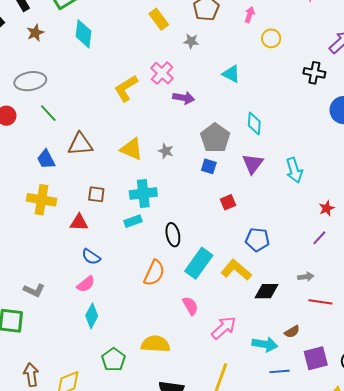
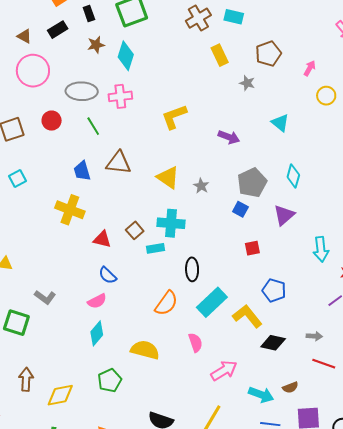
cyan diamond: (83, 34) -> (126, 56), moved
pink cross: (162, 73) -> (120, 96), moved, turned 30
cyan arrow: (294, 170) -> (321, 249), moved
brown square: (96, 194) -> (135, 230), moved, turned 30
yellow semicircle: (156, 344) -> (145, 350), moved

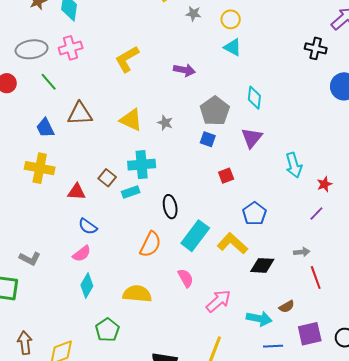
yellow circle: (326, 96) -> (231, 19), moved
blue pentagon: (274, 290) -> (254, 214), turned 30
red line: (324, 364) -> (316, 278), turned 60

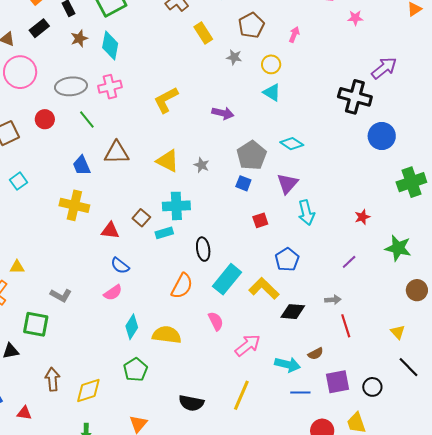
black cross: (316, 48) -> (355, 97), size x1.5
cyan diamond: (254, 98) -> (292, 144), turned -65
cyan arrow: (294, 165) -> (306, 213), moved
red star: (324, 184) -> (362, 217), moved
cyan diamond: (87, 286) -> (132, 327), moved

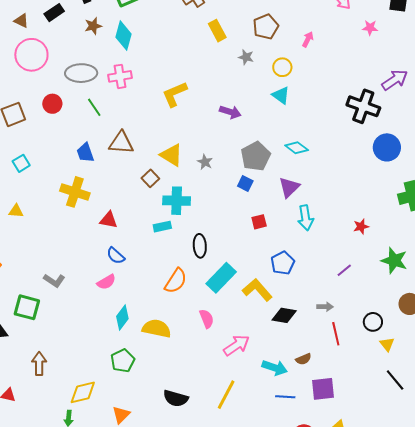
brown square: (141, 218) -> (150, 178), moved
yellow triangle: (17, 267) -> (16, 211), moved
black circle: (372, 387) -> (373, 322), moved
yellow diamond: (88, 390) -> (83, 392), moved

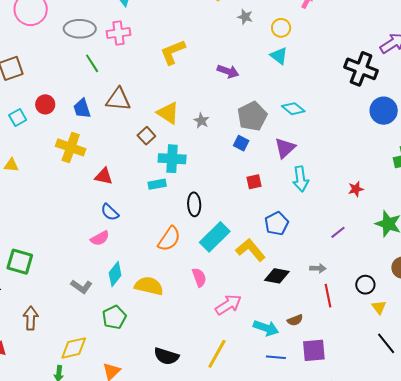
red circle: (52, 104) -> (45, 104), moved
gray L-shape: (54, 281) -> (81, 287), moved

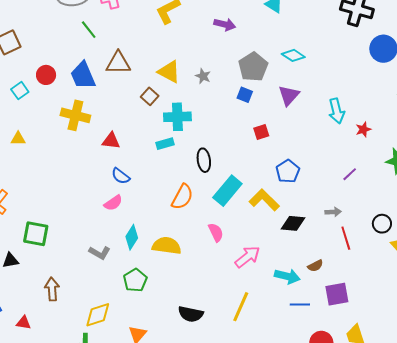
blue trapezoid: (82, 108) -> (83, 75), size x1.4
cyan arrow: (301, 179) -> (337, 111), moved

